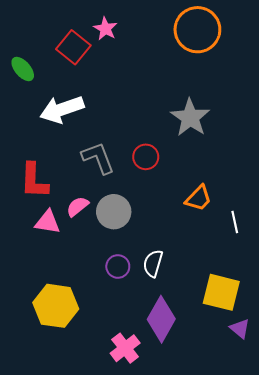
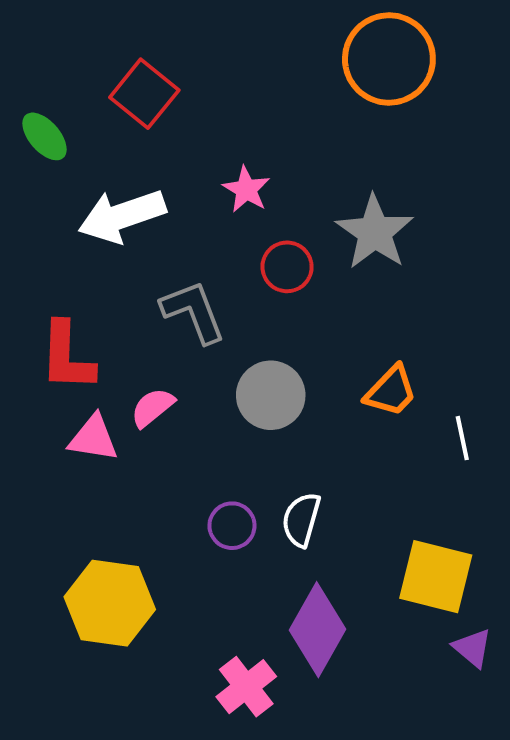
pink star: (105, 29) -> (246, 189), moved
red circle: (146, 157) -> (287, 267), moved
gray circle: (114, 212) -> (271, 395), moved

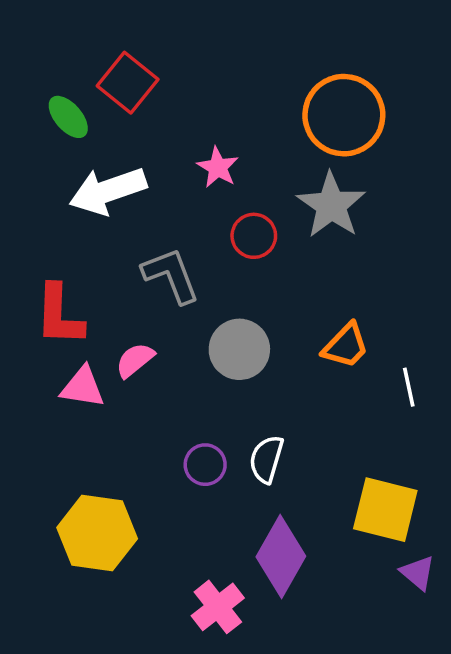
orange circle: (389, 59) -> (344, 115), moved
green ellipse: (45, 136) -> (68, 117), moved

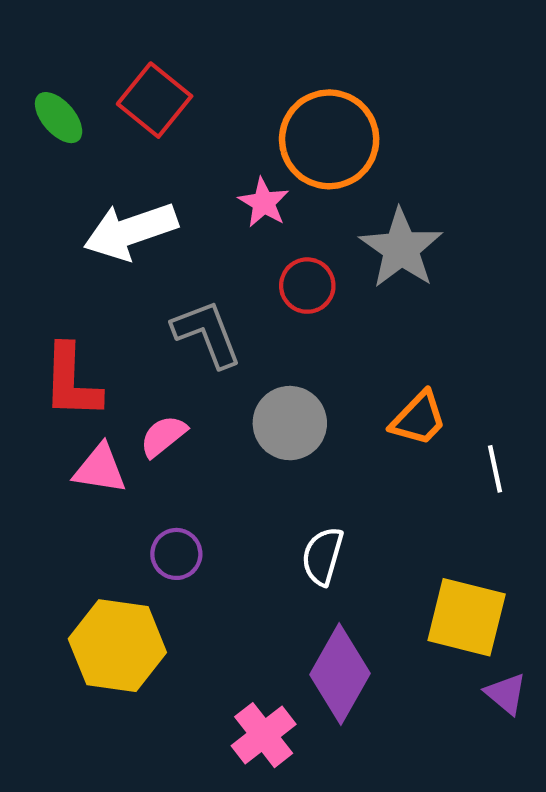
orange circle: (344, 115) -> (329, 139), moved
green ellipse: (68, 117) -> (59, 118), moved
purple circle: (205, 465) -> (176, 554), moved

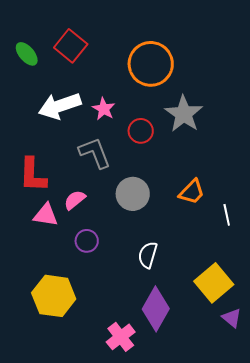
pink star: (264, 203) -> (104, 109), moved
purple circle: (176, 554) -> (87, 241), moved
yellow square: (467, 617) -> (214, 283), turned 36

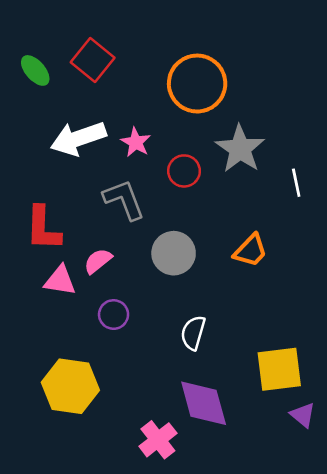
white line: (227, 215) -> (296, 183), moved
yellow square: (214, 283) -> (279, 369), turned 33
purple diamond: (156, 309) -> (204, 403), turned -45

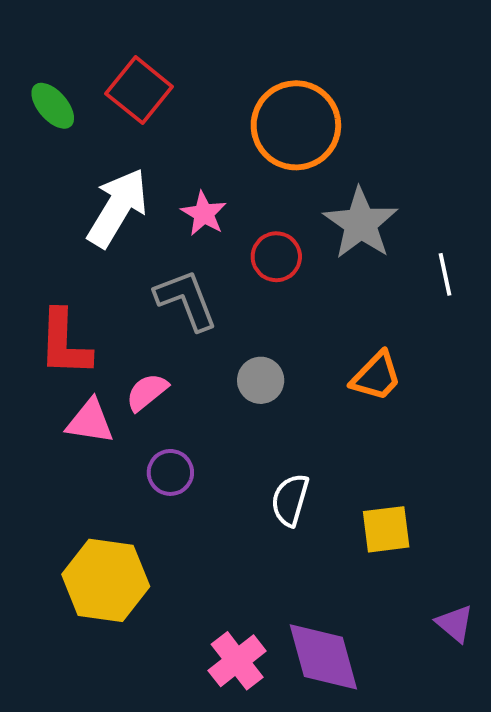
white arrow: (78, 138) -> (117, 208), turned 140
gray circle: (174, 253) -> (261, 380), size x0.7
yellow square: (279, 369) -> (386, 529), moved, size x0.7
purple diamond: (204, 403) -> (323, 657), moved

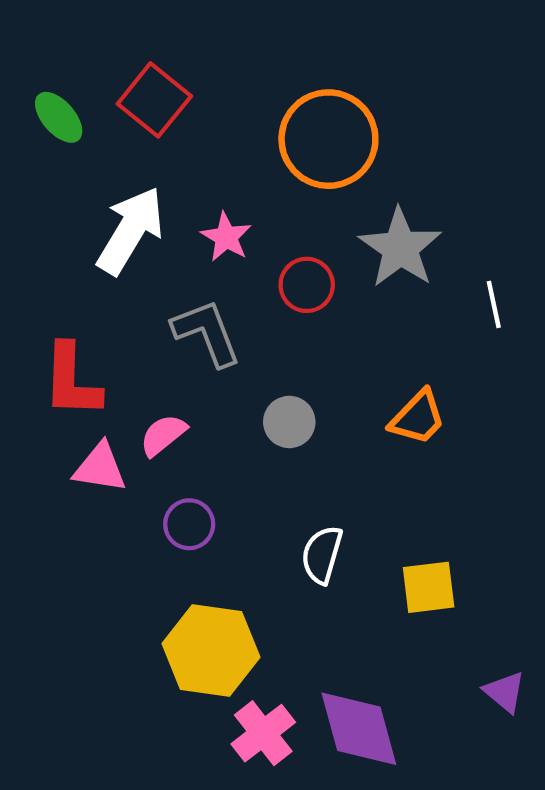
yellow hexagon: (106, 580) -> (211, 650), moved

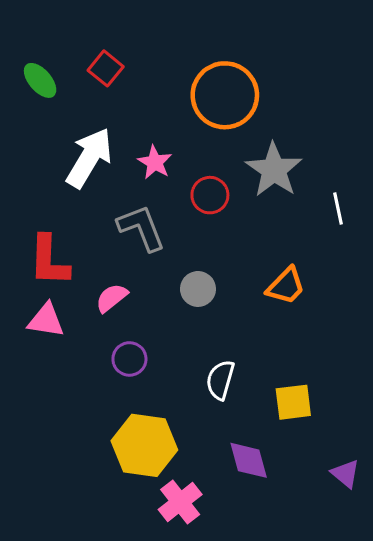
red square: (154, 100) -> (106, 68), size x0.7
pink triangle: (100, 468) -> (46, 320), moved
purple diamond: (359, 729) -> (249, 460), moved, size x0.7

